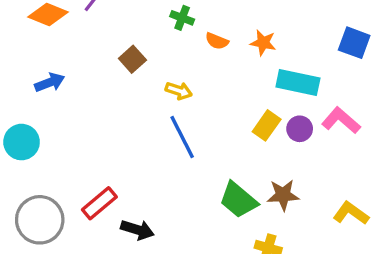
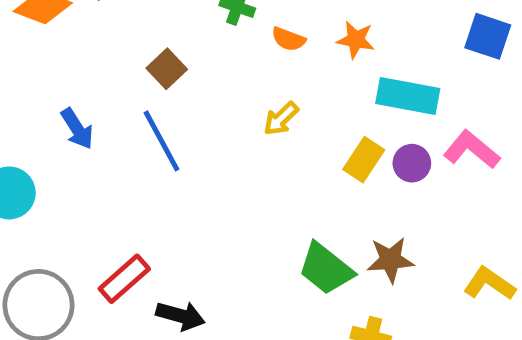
blue arrow: (50, 82) -> (77, 129), moved, turned 80
yellow arrow: (179, 91) -> (281, 119), moved, turned 120
blue line: (182, 137) -> (161, 141), moved

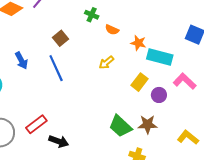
orange star: (356, 40) -> (138, 43), moved
purple circle: (412, 163) -> (159, 95), moved

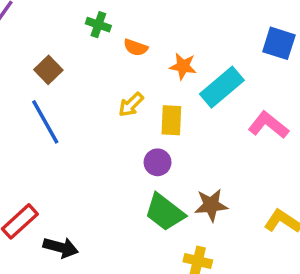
cyan rectangle: (160, 57) -> (222, 87), turned -50
yellow rectangle: (140, 82) -> (171, 120), moved, turned -30
purple circle: (159, 95) -> (158, 162), moved

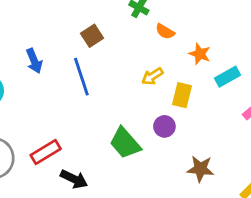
cyan rectangle: (222, 87) -> (227, 77), size x0.7
green trapezoid: (165, 212) -> (125, 143), moved

